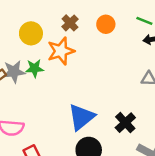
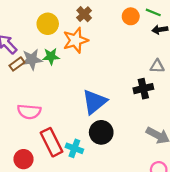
orange circle: (106, 24) -> (131, 16), moved
black cross: (125, 123) -> (143, 89), moved, turned 30

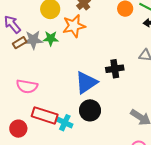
black cross: (143, 89) -> (115, 69), moved
red rectangle: (51, 142) -> (45, 115), turned -50

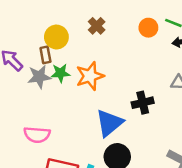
orange star: (74, 26) -> (90, 76), moved
brown rectangle: (20, 43) -> (45, 55), moved, turned -64

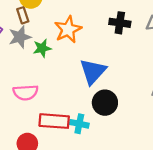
green star: (60, 73) -> (42, 48), moved
black cross: (143, 103) -> (120, 23), moved, turned 30

